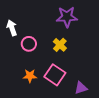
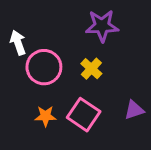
pink circle: (29, 44) -> (44, 67), size x1.5
purple triangle: (81, 88) -> (134, 110), moved

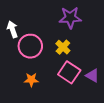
purple triangle: (134, 110) -> (92, 76), turned 48
pink square: (84, 115) -> (69, 72), moved

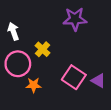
pink circle: (30, 46) -> (18, 64), moved
yellow cross: (63, 47) -> (42, 49), moved

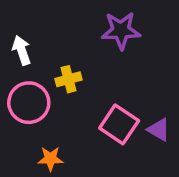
yellow cross: (42, 49) -> (68, 79), turned 32
orange star: (34, 85) -> (50, 159), moved

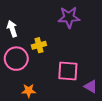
pink square: (119, 124) -> (68, 71), turned -30
purple triangle: (159, 130) -> (91, 86), moved

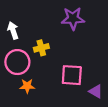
orange star: (29, 91) -> (27, 86), moved

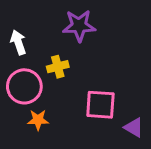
purple star: (73, 19) -> (79, 26), moved

